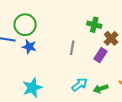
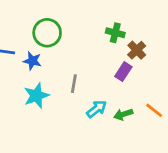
green circle: (25, 25) -> (47, 33), moved
gray line: (72, 48) -> (74, 84), moved
cyan star: (32, 88) -> (36, 96), moved

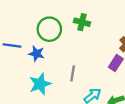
green cross: (115, 33) -> (82, 22), moved

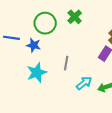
green cross: (82, 22) -> (75, 17), turned 32

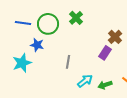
blue line: (11, 38) -> (23, 23), moved
cyan star: (37, 73) -> (22, 63), moved

